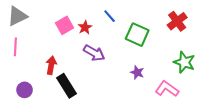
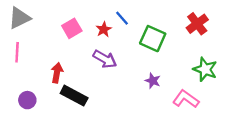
red star: (85, 27) -> (104, 29), moved
black rectangle: (67, 86) -> (74, 96), turned -30

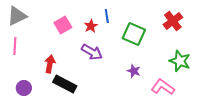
blue line: (122, 18) -> (107, 16), turned 32

